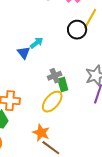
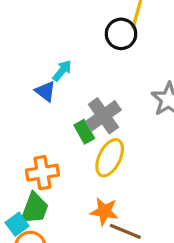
gray cross: (55, 76) -> (103, 116), size x1.5
green rectangle: (63, 84) -> (84, 132), moved

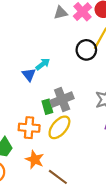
orange cross: (42, 173) -> (29, 128), moved
orange star: (104, 211) -> (35, 160), moved

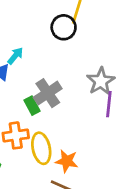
yellow ellipse: (59, 127) -> (41, 148), moved, turned -40
orange star: (35, 160) -> (67, 161), moved

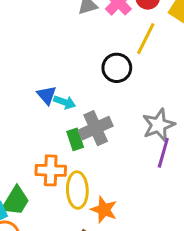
black circle: (64, 27) -> (117, 68), moved
cyan arrow: (15, 56) -> (65, 102), moved, turned 60

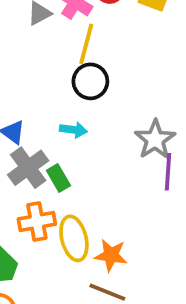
yellow line: (146, 39) -> (86, 44), moved
cyan arrow: (65, 102) -> (73, 130), moved
gray cross: (96, 128) -> (28, 168), moved

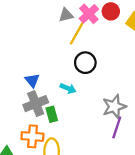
yellow line: (86, 44) -> (77, 33), moved

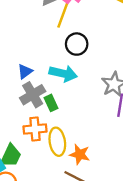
blue triangle: (32, 80) -> (25, 71), turned 42
cyan arrow: (68, 88) -> (63, 74), size x1.6

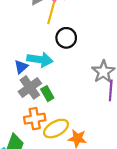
cyan arrow: (63, 74) -> (40, 60), moved
yellow ellipse: (57, 142) -> (56, 129), turned 75

